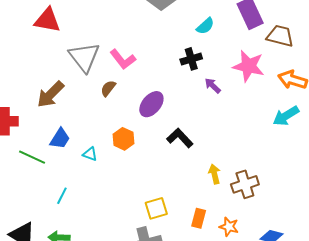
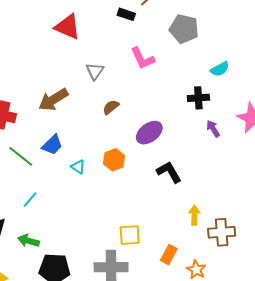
gray triangle: (84, 57) -> (95, 71), size x0.6
pink L-shape: (123, 59) -> (143, 58), moved
cyan line: (62, 196) -> (30, 200), moved

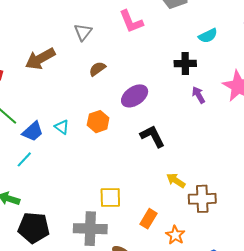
blue trapezoid: (52, 145) -> (33, 131), moved
cyan line: (30, 200) -> (24, 159), moved
yellow arrow: (194, 215) -> (176, 180), turned -60

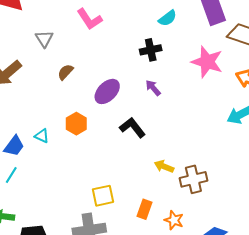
purple arrow: (198, 95) -> (153, 88), moved

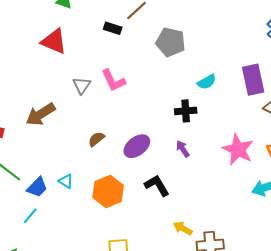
pink L-shape: (90, 19) -> (113, 80), moved
pink star: (207, 62) -> (238, 149), moved
brown semicircle: (65, 72) -> (96, 139), moved
orange hexagon: (76, 124) -> (108, 192), moved, size x1.4

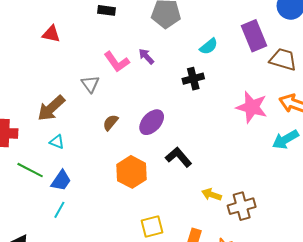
red triangle: (54, 41) -> (51, 34), size x0.7
gray triangle: (82, 85) -> (90, 84), moved
purple arrow: (183, 149) -> (146, 56), moved
cyan triangle: (66, 181) -> (57, 142), moved

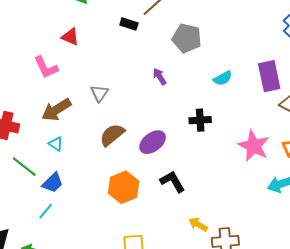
pink L-shape: (117, 62) -> (46, 67), moved
black cross: (193, 79) -> (200, 120), moved
brown semicircle: (110, 122) -> (112, 135), size x1.5

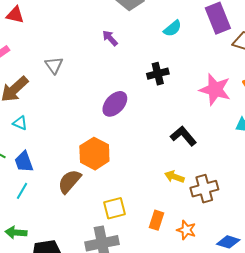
brown semicircle: (112, 135) -> (69, 181), moved
black L-shape: (172, 181) -> (183, 136), moved
blue trapezoid: (53, 183) -> (24, 162), turned 125

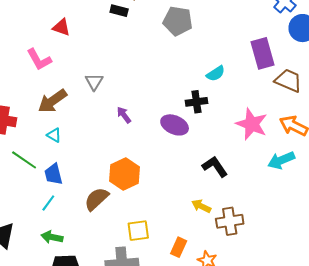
cyan semicircle: (172, 28) -> (216, 74), moved
purple arrow: (110, 38) -> (124, 115), moved
purple ellipse: (115, 104) -> (175, 125), moved, turned 64
green arrow: (16, 232) -> (52, 237), moved

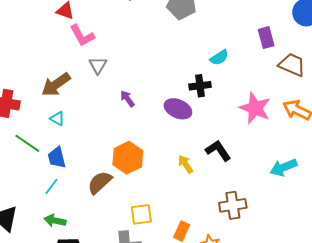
purple rectangle: (262, 53) -> (266, 38), size x0.7
pink L-shape: (39, 59) -> (82, 36), moved
cyan arrow: (281, 160) -> (284, 167), moved
yellow arrow: (201, 206) -> (186, 164), moved, turned 30

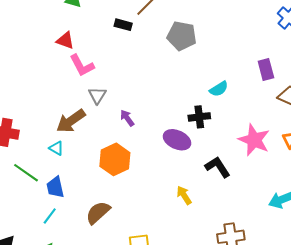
brown arrow: (56, 84) -> (71, 121), moved
purple arrow: (127, 99) -> (127, 118), moved
black L-shape: (218, 151) -> (218, 167), moved
orange hexagon: (128, 158) -> (115, 159), moved

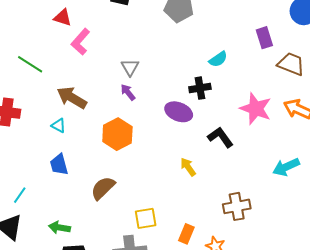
pink L-shape: (82, 65) -> (80, 42), turned 72
gray triangle: (97, 95) -> (130, 67), moved
brown arrow: (71, 121) -> (72, 98), turned 68
green line: (26, 173) -> (30, 64), moved
cyan line: (50, 216) -> (20, 195), moved

